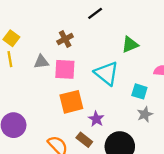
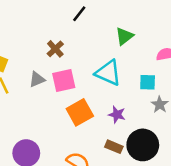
purple star: (96, 119) -> (117, 115), moved
brown rectangle: (84, 140) -> (114, 147), moved

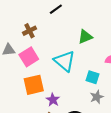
pink square: (64, 81) -> (29, 57), turned -36
purple star: (117, 115) -> (53, 100), moved

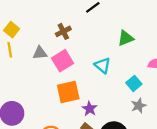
cyan triangle: (65, 61) -> (103, 65), size x0.7
cyan square: (93, 77) -> (134, 83), turned 32

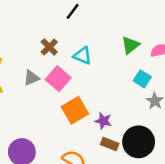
green triangle: (126, 38) -> (130, 45), moved
cyan triangle: (103, 65) -> (82, 56), moved

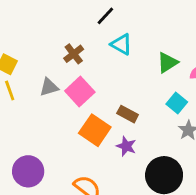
cyan triangle: (82, 56) -> (121, 44), moved
orange square: (75, 110) -> (95, 130), turned -32
brown rectangle: (110, 144) -> (128, 114), moved

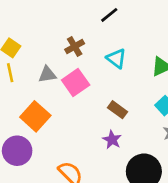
cyan triangle: (121, 44) -> (116, 58), moved
orange square: (95, 130) -> (35, 116), moved

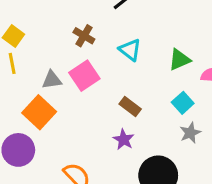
brown cross: (75, 47) -> (84, 36), turned -30
gray triangle: (47, 75) -> (52, 80), moved

